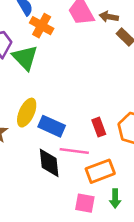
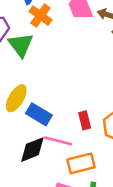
black diamond: (49, 163) -> (32, 150), turned 68

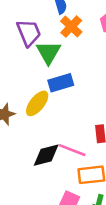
blue rectangle: (39, 114) -> (61, 83), moved, turned -55

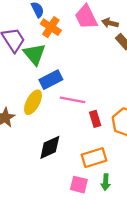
pink line: (72, 150) -> (72, 100), moved

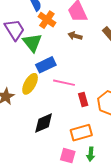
brown arrow: (110, 23) -> (75, 36), moved

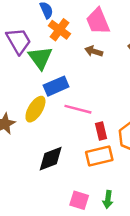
orange rectangle: (81, 133) -> (99, 156), moved

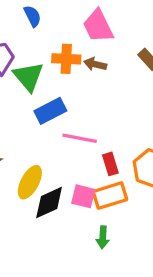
orange cross: (59, 30) -> (66, 59), moved, turned -30
yellow ellipse: (35, 109) -> (30, 182), moved
green arrow: (108, 199) -> (103, 237), moved
pink square: (79, 200) -> (83, 196), moved

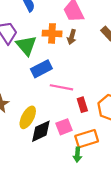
brown arrow: (95, 64) -> (72, 37), turned -88
pink square: (83, 196) -> (64, 127), turned -35
orange rectangle: (110, 196) -> (87, 139), moved

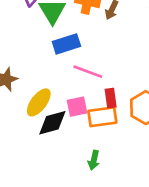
pink square: (64, 127) -> (77, 107), moved
orange rectangle: (87, 139) -> (102, 117), moved

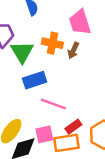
red rectangle: (111, 98) -> (73, 127), turned 63

